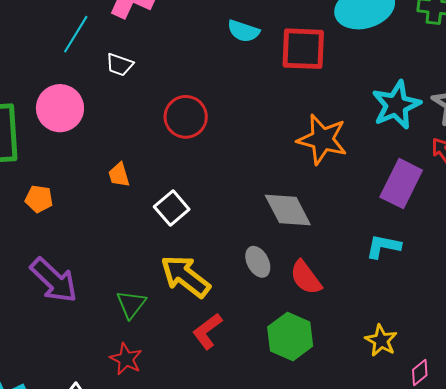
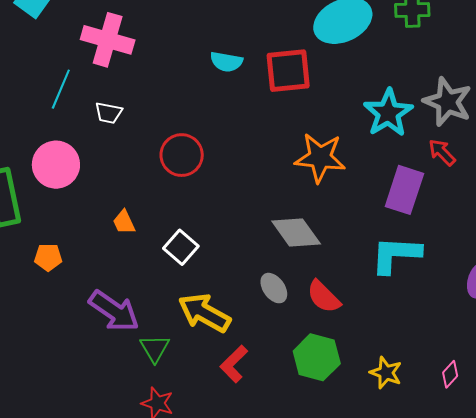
cyan L-shape: (383, 246) -> (396, 255), size x1.5
purple arrow: (54, 280) -> (114, 311), moved
yellow star: (381, 341) -> (386, 373), moved

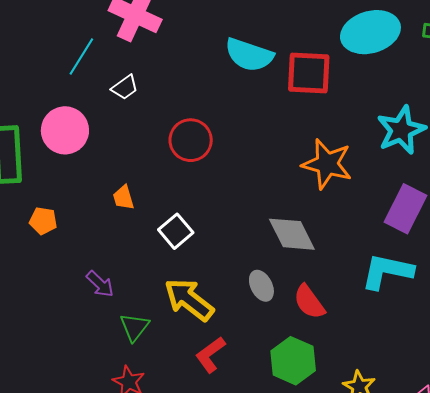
cyan semicircle: (226, 62) -> (249, 55), size x1.5
white trapezoid: (109, 113) -> (125, 87), turned -56
purple arrow: (114, 311) -> (100, 284), size x0.6

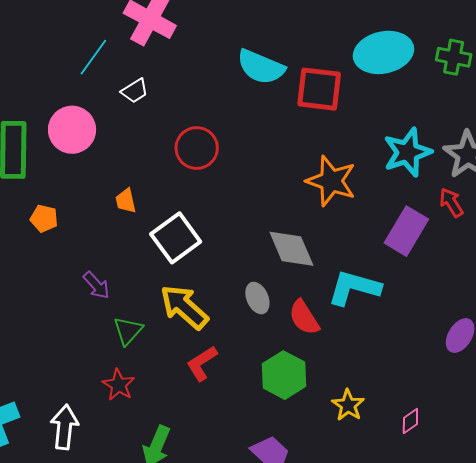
white square: (176, 231) -> (176, 238), size x1.4
cyan L-shape: (387, 271) -> (354, 288), moved

